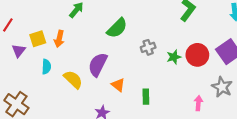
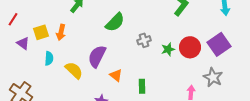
purple triangle: (19, 51) -> (23, 43), turned -32

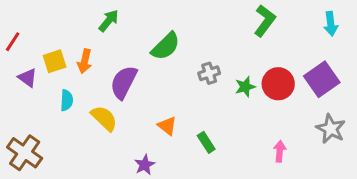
purple semicircle: (97, 56) -> (124, 82), moved
gray star: (213, 77) -> (331, 129), moved
green rectangle: (142, 86) -> (206, 142), turned -32

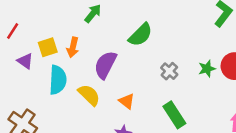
gray cross: (209, 73) -> (169, 71), moved, turned -30
cyan semicircle: (67, 100) -> (58, 80), size x1.6
orange triangle: (167, 126) -> (127, 101), moved
green rectangle: (206, 142) -> (174, 115), size x1.5

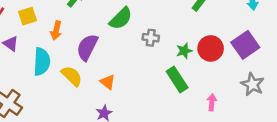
yellow square: (48, 47) -> (27, 16), moved
gray cross: (169, 71) -> (151, 38), moved, turned -35
green rectangle: (174, 115) -> (177, 80), moved

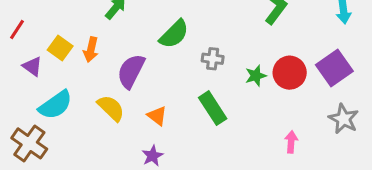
yellow square: (27, 16) -> (60, 48), moved, turned -36
cyan semicircle: (42, 62) -> (55, 105), moved, turned 52
green rectangle: (177, 80) -> (213, 108), moved

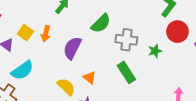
gray cross: (213, 59) -> (126, 40), size x1.5
red circle: (290, 73) -> (177, 32), moved
yellow semicircle: (111, 108) -> (66, 87), moved

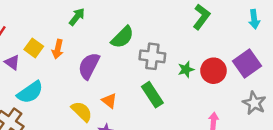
red circle: (177, 32) -> (213, 71), moved

